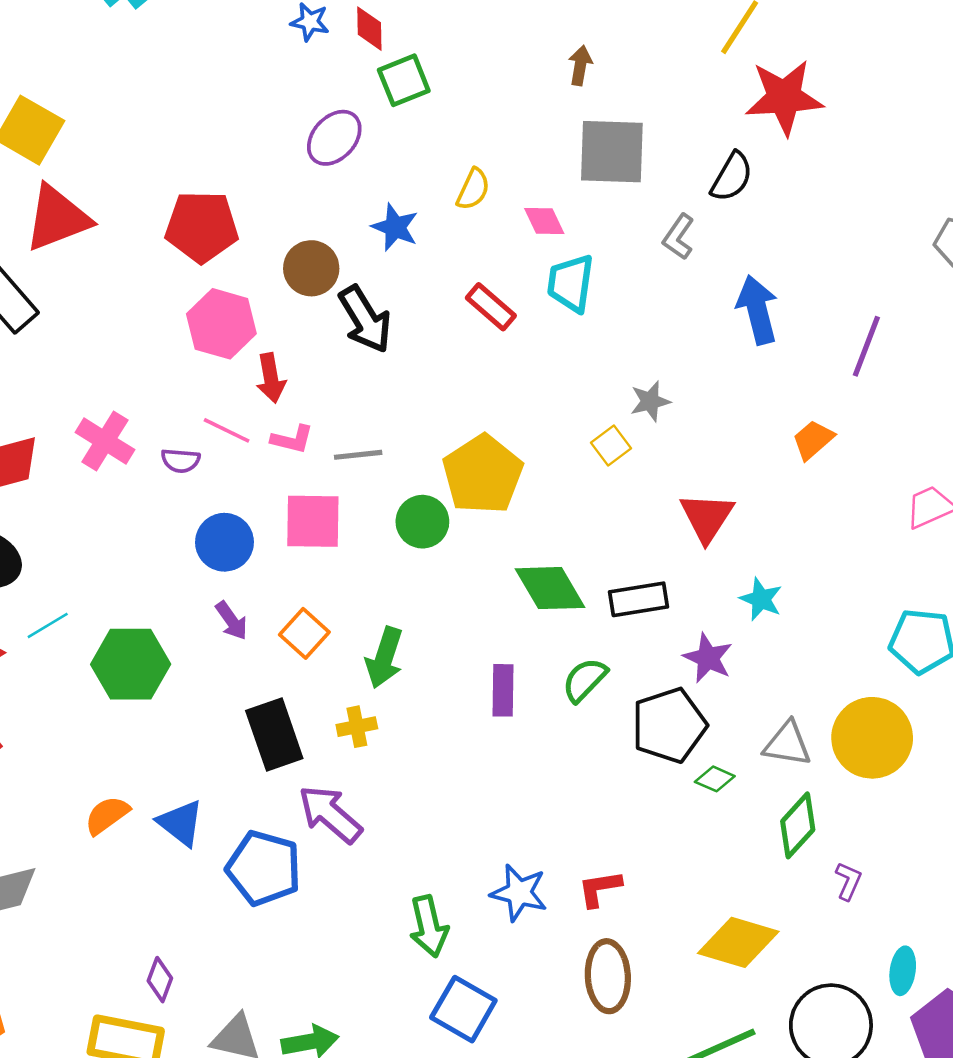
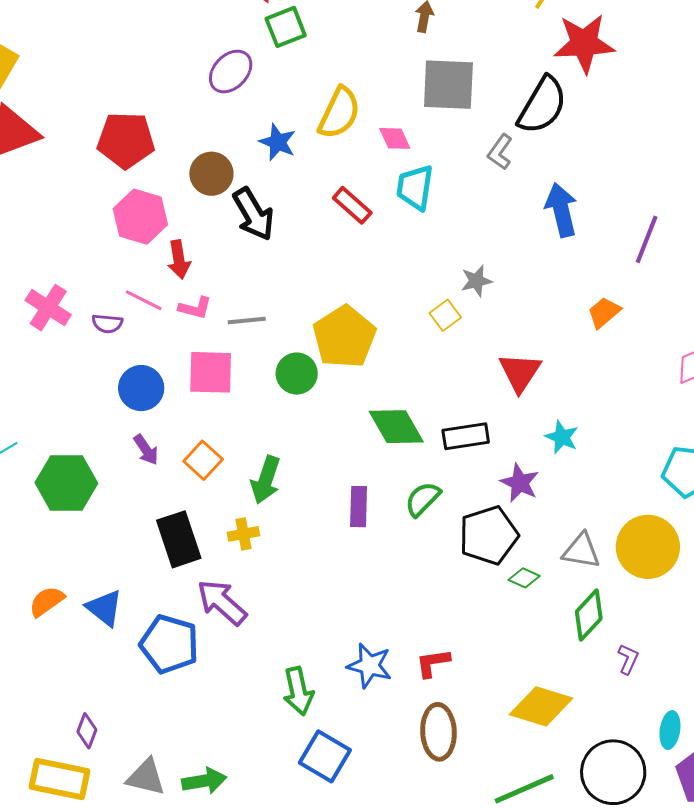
black semicircle: (732, 177) -> (542, 105), size x1.5
yellow semicircle: (473, 189) -> (339, 113), size x1.6

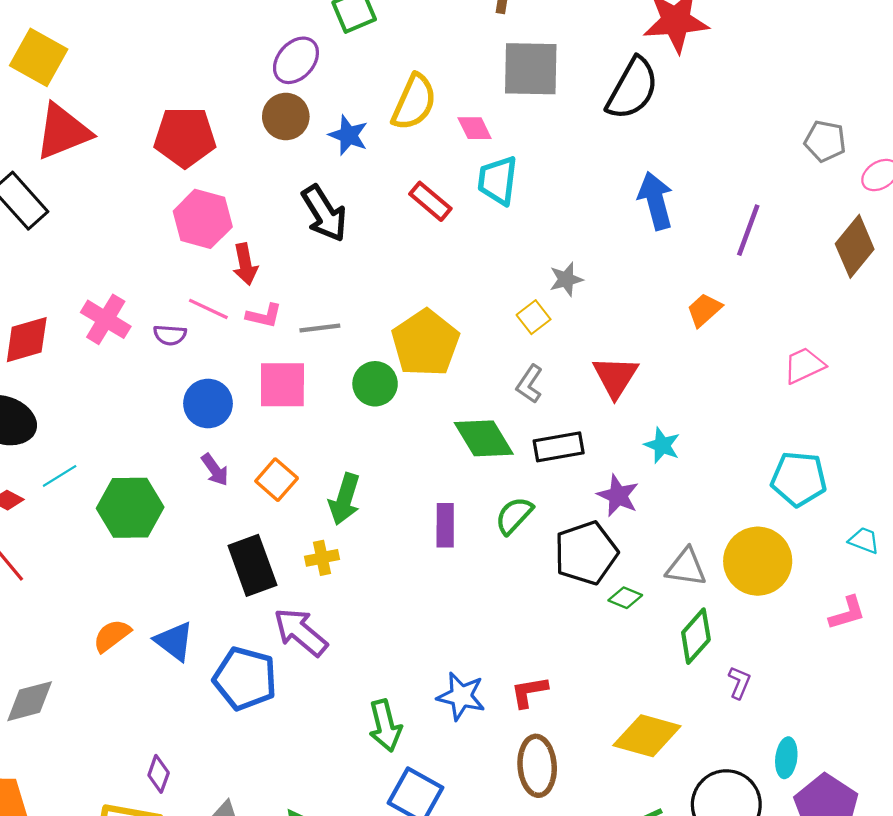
gray L-shape: (500, 152) -> (529, 384), moved
brown circle: (211, 174) -> (286, 117), moved

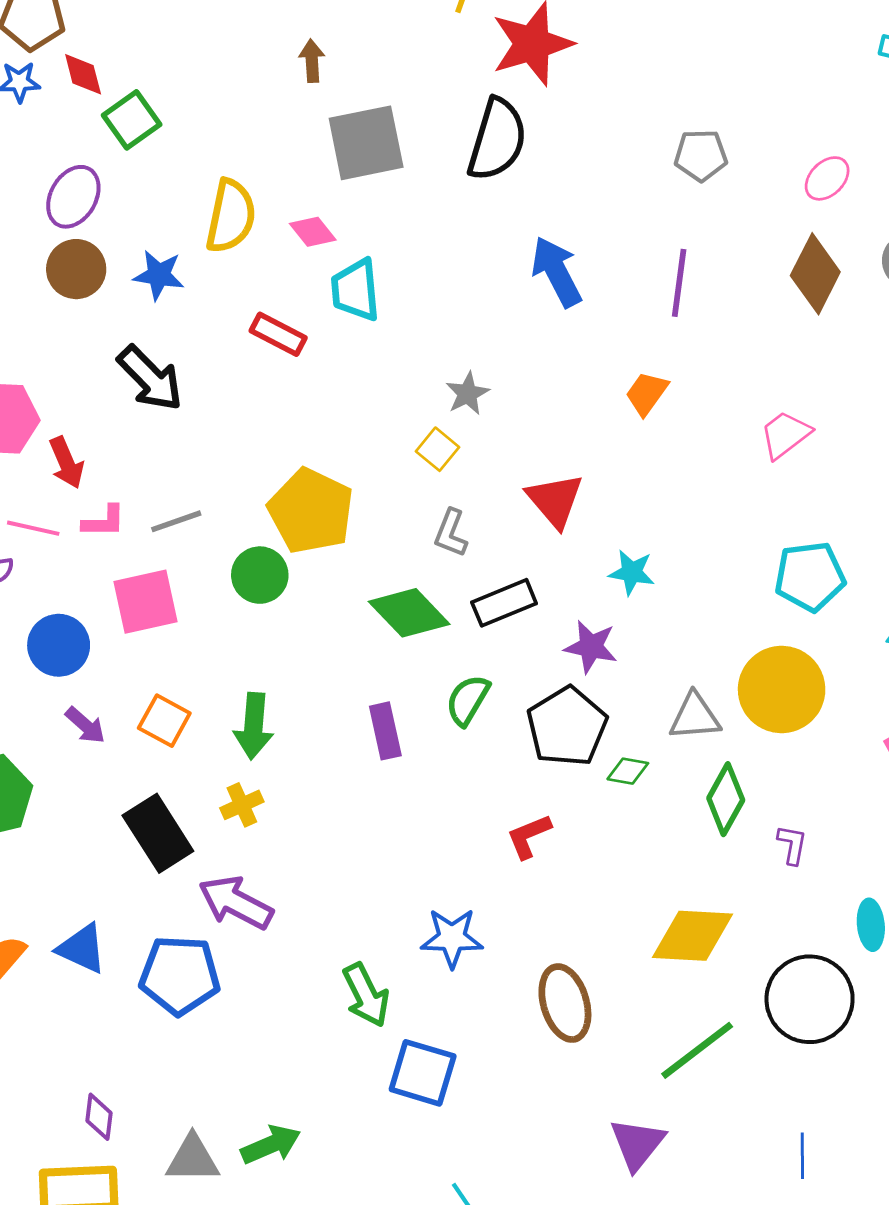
gray pentagon: (825, 141) -> (701, 155), moved
red L-shape: (529, 692) -> (529, 836), moved

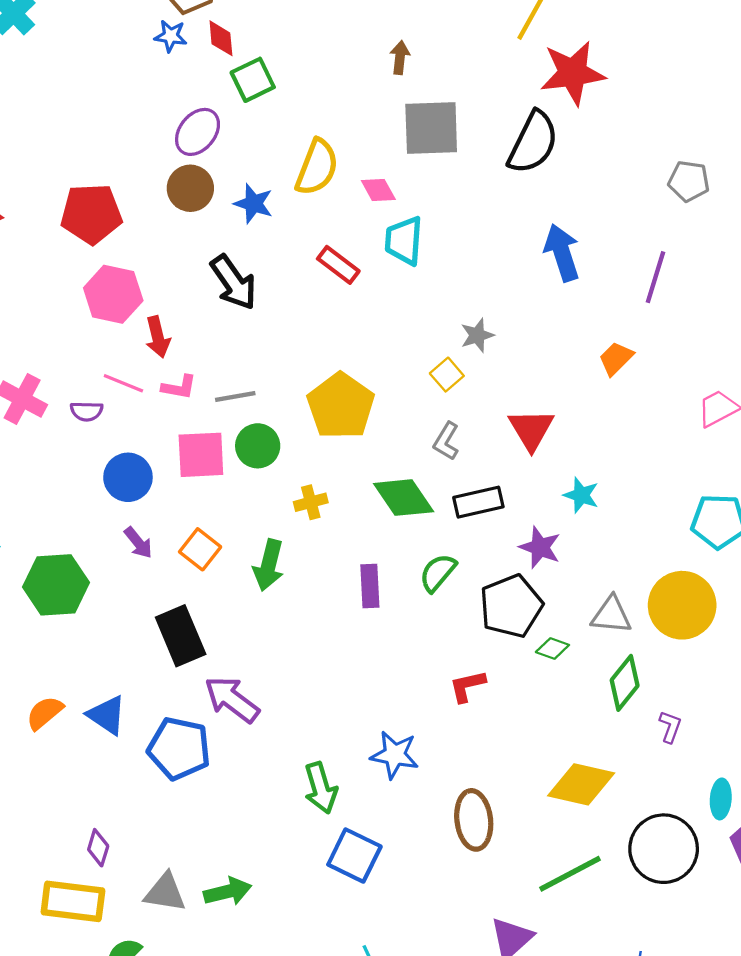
green circle: (260, 575) -> (258, 446), moved
yellow cross: (242, 805) -> (311, 502), moved

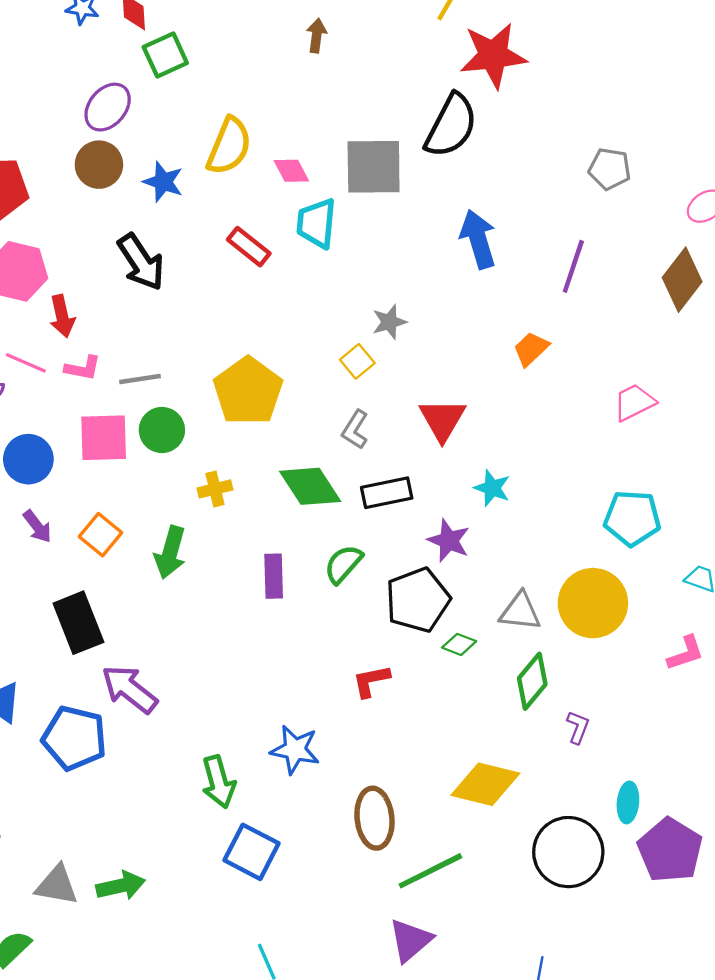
gray square: (431, 128) -> (374, 167), moved
green line: (570, 874) -> (430, 871), moved

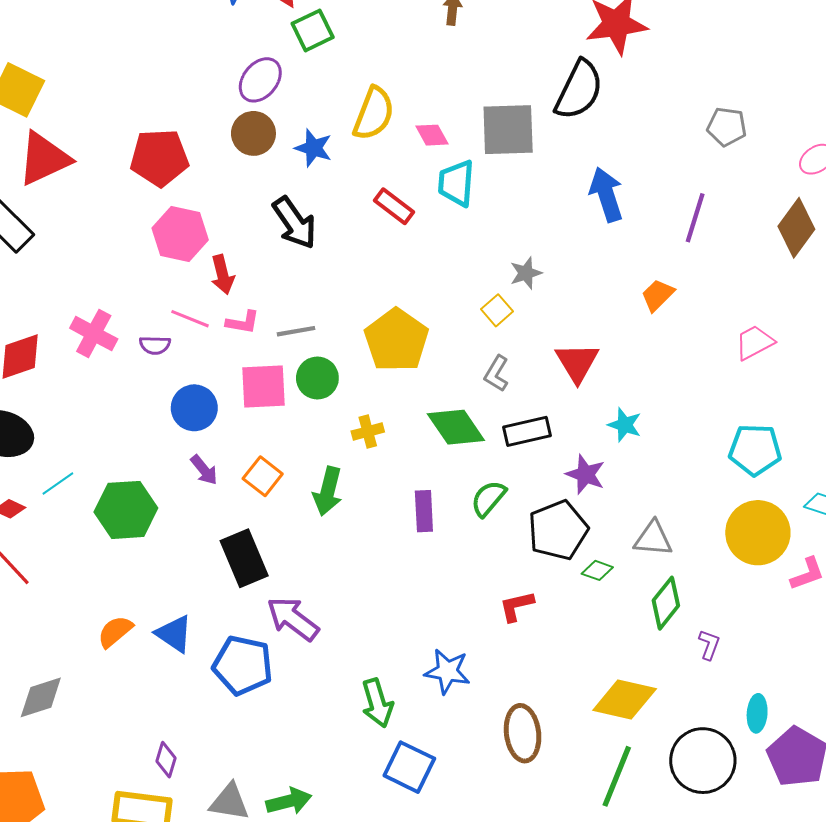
yellow circle: (593, 603) -> (758, 533), moved
green line: (430, 871) -> (617, 776), moved, turned -40

